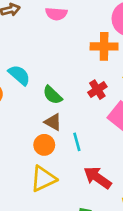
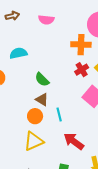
cyan semicircle: (19, 75) -> (18, 53), moved, turned -54
red cross: (97, 90) -> (82, 70), moved

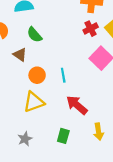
green semicircle: (42, 80) -> (34, 35), moved
brown triangle: (42, 100) -> (20, 55), moved

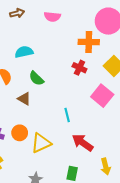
red cross: (91, 29) -> (79, 68), moved, turned -32
orange circle: (37, 75) -> (20, 133), moved

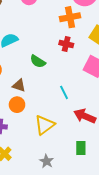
green semicircle: (36, 78) -> (38, 61), moved
orange circle: (20, 133) -> (17, 105), moved

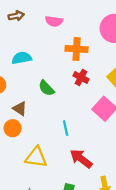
orange cross: (70, 17) -> (77, 49), moved
yellow triangle: (45, 125) -> (36, 157), turned 30

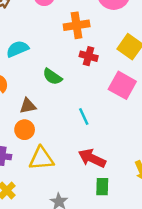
brown triangle: (20, 109) -> (28, 106), turned -32
yellow triangle: (36, 157) -> (41, 159), moved
red arrow: (81, 159) -> (92, 158), moved

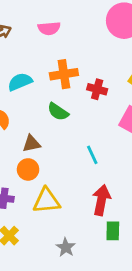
orange cross: (77, 25) -> (64, 74), moved
red arrow: (92, 158) -> (101, 200), turned 76

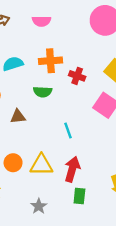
green semicircle: (58, 112) -> (43, 92), turned -36
orange circle: (28, 169) -> (13, 163), moved
yellow triangle: (47, 201) -> (41, 165), moved

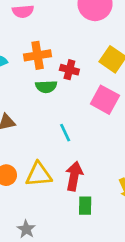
green semicircle: (43, 92) -> (46, 87), moved
gray star: (39, 206) -> (26, 229), moved

